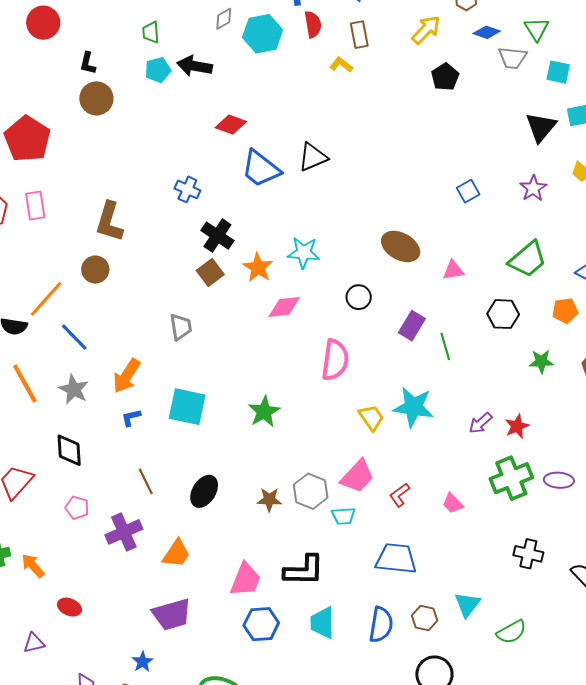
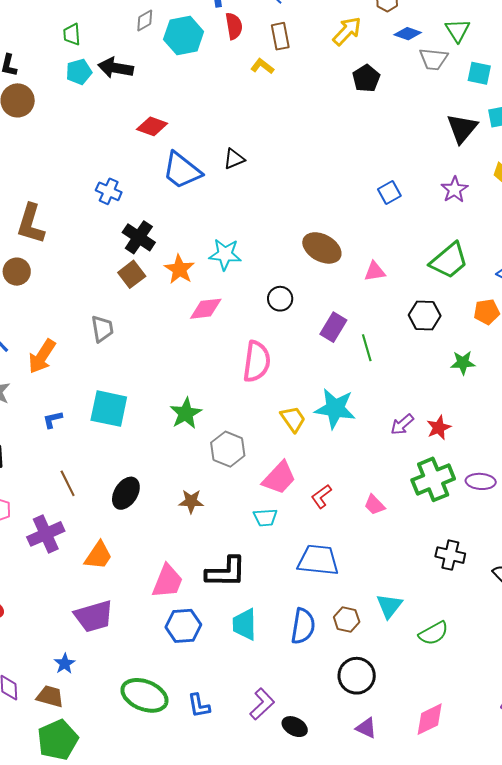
black triangle: (313, 157) -> (234, 159), size x0.7
orange arrow: (127, 376) -> (42, 356), moved
gray hexagon: (311, 491) -> (228, 449), moved

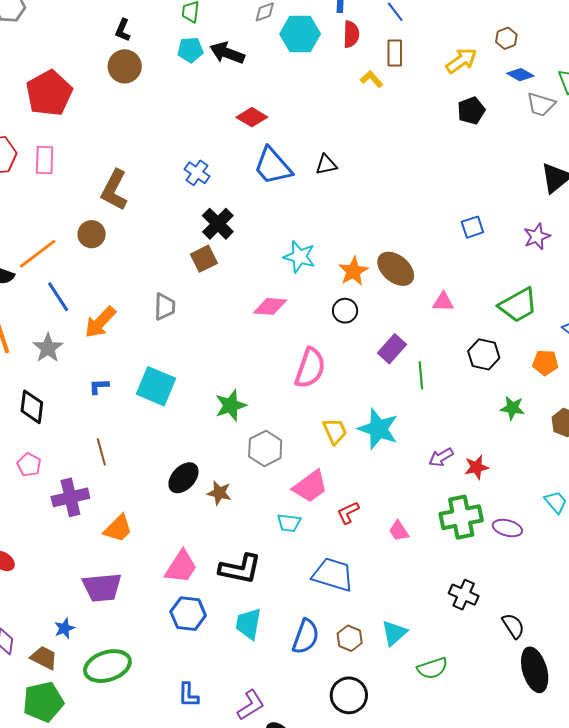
orange star: (179, 269) -> (353, 271), moved
black ellipse: (126, 493) -> (183, 478), moved
green ellipse: (144, 695) -> (107, 666), moved, turned -51

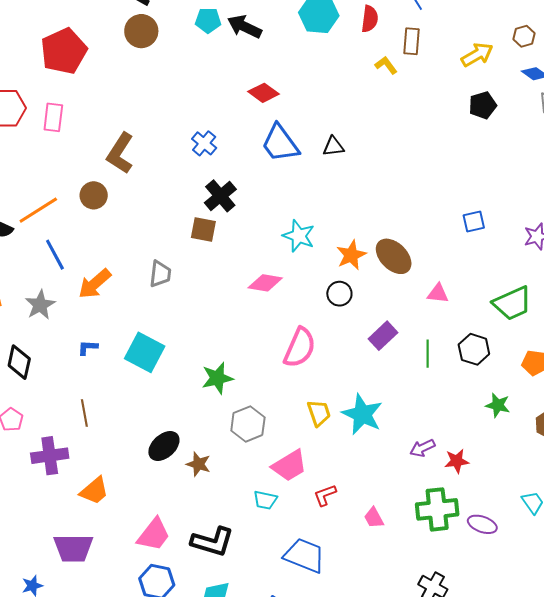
brown square: (204, 259) -> (203, 230), turned 32
green line: (421, 375) -> (428, 354), moved

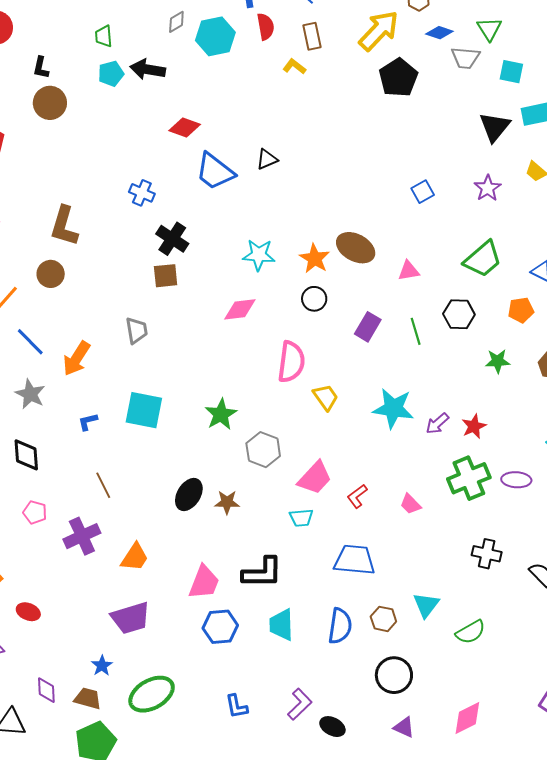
yellow arrow: (477, 55) -> (379, 31), size x1.4
black pentagon: (483, 105) -> (398, 78), size x1.4
yellow trapezoid: (319, 413) -> (326, 397), moved
cyan star: (362, 414) -> (393, 408), moved

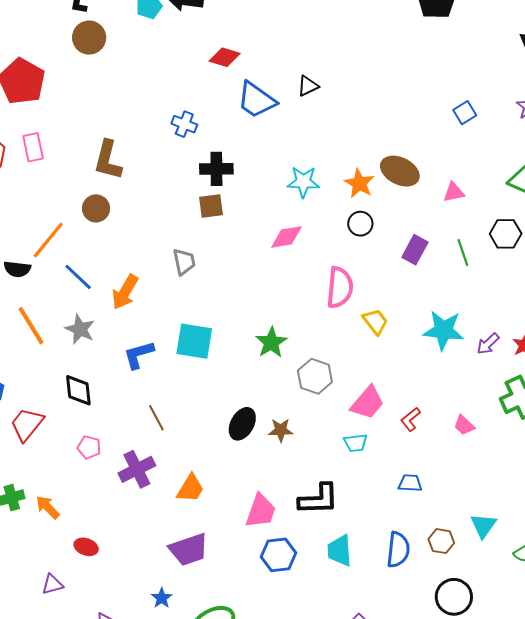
black cross: (172, 239) -> (216, 169), turned -32
blue L-shape: (88, 422) -> (139, 355), size x1.6
blue trapezoid: (354, 560) -> (410, 483), size x0.6

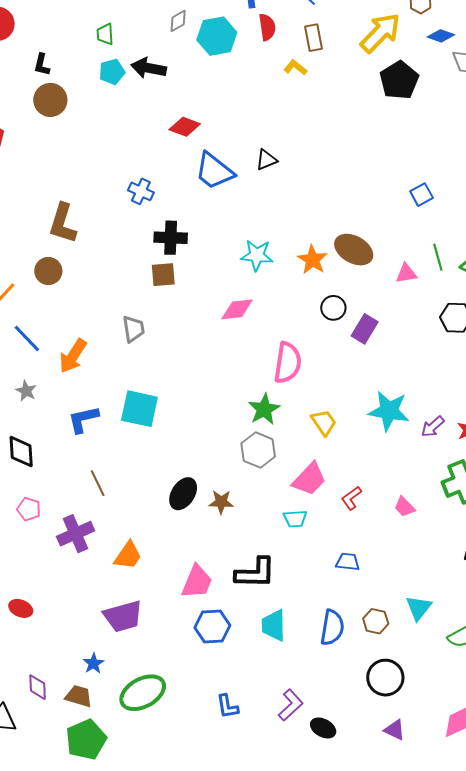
black circle: (360, 224) -> (333, 308), moved
green line: (463, 252) -> (438, 257), moved
yellow trapezoid: (375, 322) -> (324, 422), moved
gray star: (80, 329) -> (26, 391), size x0.7
green star: (271, 342) -> (264, 409), moved

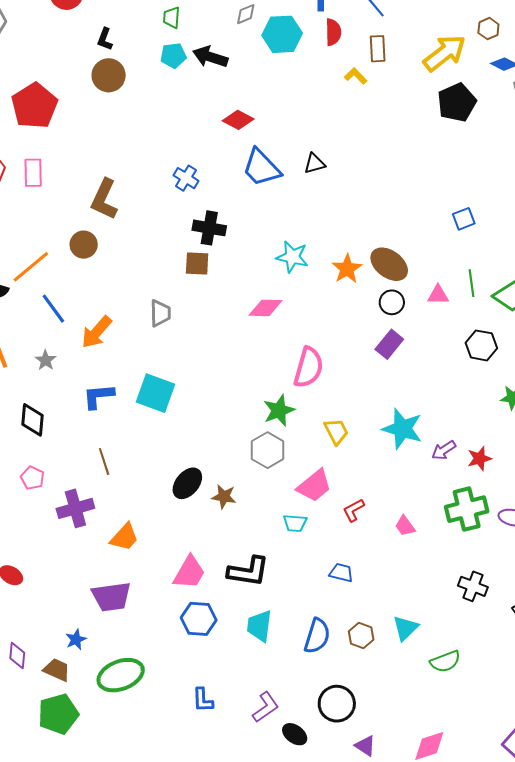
black circle: (333, 308) -> (392, 302), moved
black circle: (385, 678) -> (337, 704), moved

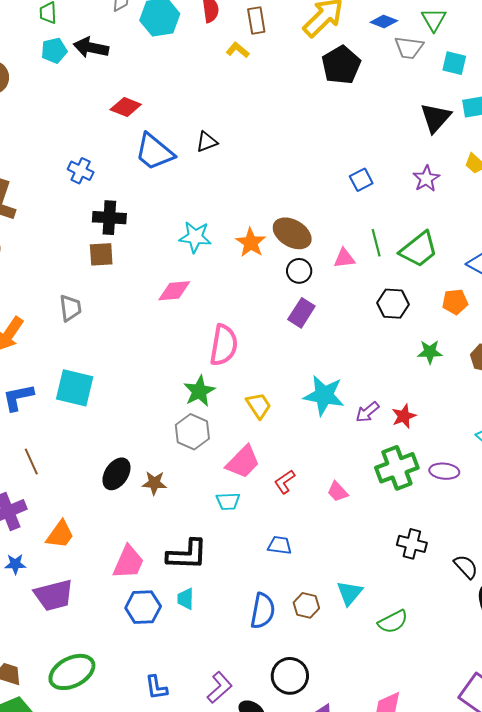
cyan trapezoid: (259, 626) -> (186, 599), moved, size x0.7
blue star: (76, 640) -> (15, 564), moved, turned 30

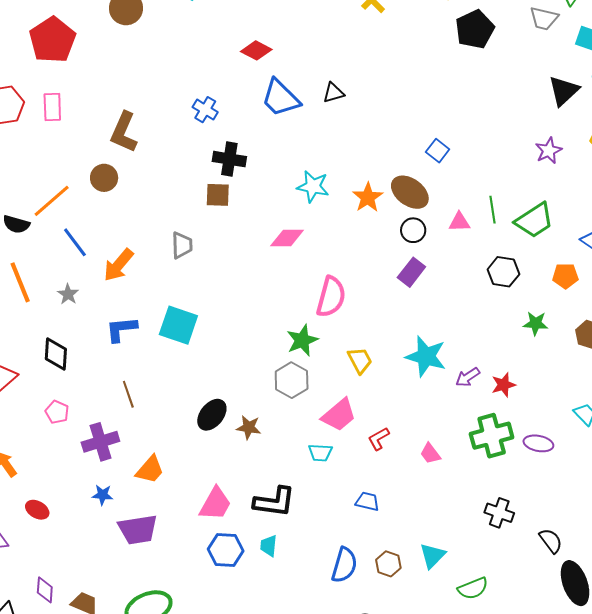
blue square: (361, 180) -> (438, 151), moved, turned -30

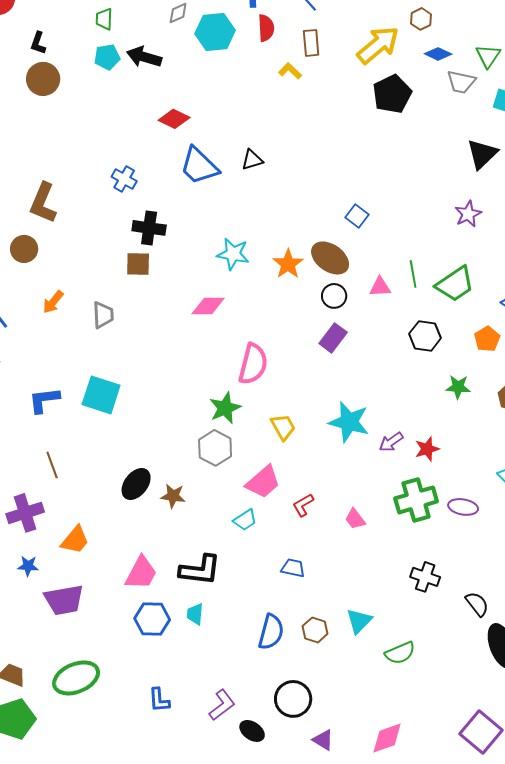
orange arrow: (119, 265) -> (53, 302), moved, size x0.7
orange pentagon: (565, 276) -> (487, 339), turned -30
cyan trapezoid: (320, 453) -> (245, 520), turned -35

